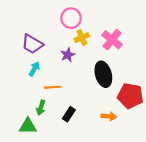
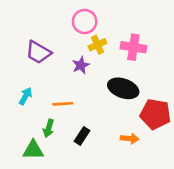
pink cross: (112, 40) -> (133, 47), turned -30
cyan arrow: (34, 69) -> (25, 96), moved
black ellipse: (103, 74) -> (123, 88), turned -55

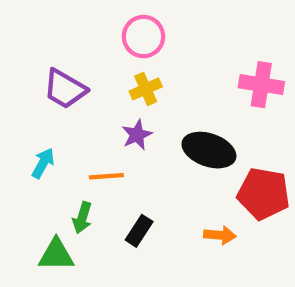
yellow cross: (97, 45) -> (146, 89), moved
pink cross: (133, 47) -> (261, 85), moved
purple star: (81, 65) -> (137, 135), moved

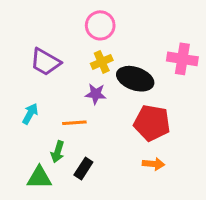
purple star: (137, 135) -> (96, 94), turned 30
black ellipse: (209, 150) -> (135, 79), moved
red pentagon: (264, 194) -> (152, 123), moved
black rectangle: (139, 231) -> (83, 168), moved

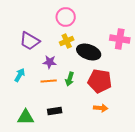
purple star: (96, 94) -> (50, 62), moved
green arrow: (58, 152) -> (70, 79), moved
black rectangle: (83, 168) -> (55, 111), turned 48

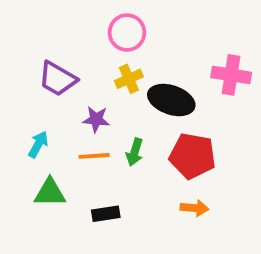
green triangle: (26, 117) -> (50, 193), moved

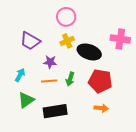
green triangle: (50, 193) -> (26, 100), turned -36
black rectangle: (106, 214) -> (55, 111), size x1.6

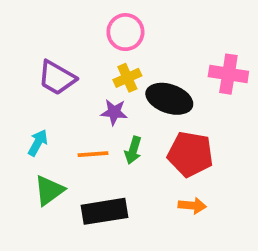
purple star: (50, 62) -> (114, 112), moved

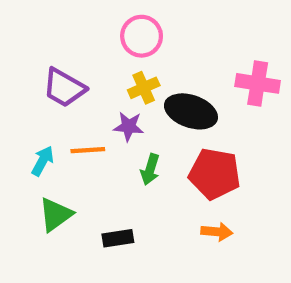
orange line: (93, 154) -> (88, 150), moved
black rectangle: (104, 211) -> (118, 238), size x0.6

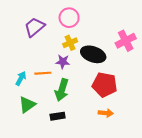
pink cross: (258, 83) -> (126, 41), turned -36
purple trapezoid: (64, 88) -> (34, 27), moved, turned 110
green arrow: (150, 169) -> (62, 90), moved, size x1.5

